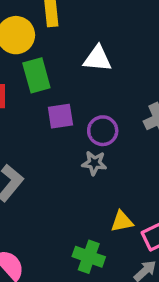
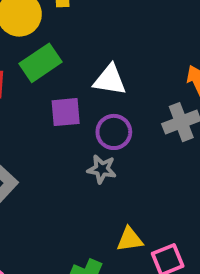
white triangle: (97, 59) -> (110, 80), moved
green rectangle: (36, 75) -> (40, 63), turned 68

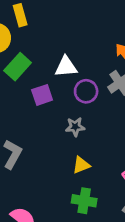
purple circle: (114, 132) -> (86, 91), moved
yellow triangle: (130, 239) -> (81, 165), moved

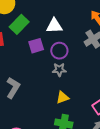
purple circle: (86, 91) -> (59, 51), moved

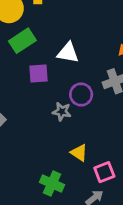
purple circle: (59, 51) -> (81, 95), moved
yellow triangle: (63, 98) -> (79, 153), moved, turned 40

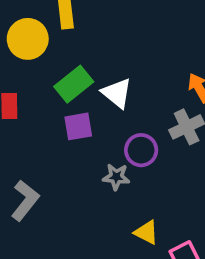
green rectangle: (22, 41) -> (74, 84), moved
white triangle: (68, 53) -> (117, 93), turned 35

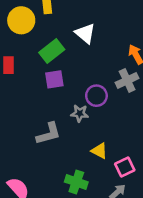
white triangle: (117, 93) -> (85, 33), moved
gray L-shape: (25, 200) -> (49, 134), moved, turned 36

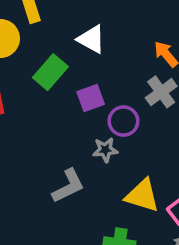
purple square: (54, 79) -> (91, 98), moved
yellow triangle: (99, 151) -> (142, 196), size x1.5

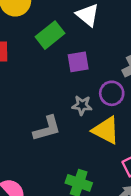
purple circle: (123, 121) -> (112, 93), moved
yellow triangle: (142, 196) -> (106, 130), moved

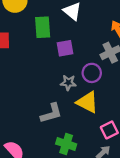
green rectangle: (50, 35) -> (43, 27), turned -55
gray L-shape: (47, 129) -> (51, 113), moved

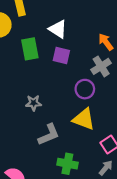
purple square: (65, 48) -> (61, 56), moved, turned 30
gray star: (68, 83) -> (34, 103), moved

